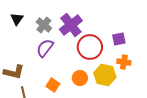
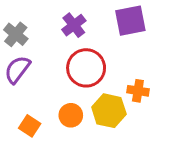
purple cross: (71, 25) -> (74, 25), moved, size x0.7
purple square: (119, 39) -> (130, 21), moved, size x1.5

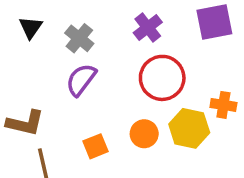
orange square: (30, 126) -> (95, 146), turned 35

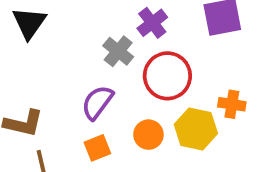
black triangle: (31, 27) -> (29, 23), size x1.4
gray cross: (79, 38) -> (118, 51), moved
purple semicircle: (81, 80) -> (97, 102), moved

